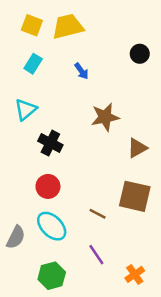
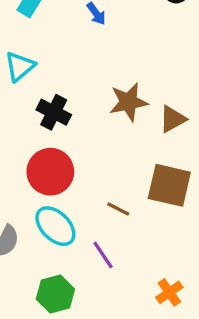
brown star: (105, 117) -> (129, 102), moved
red circle: (48, 186) -> (50, 172), size x1.4
purple line: (96, 255) -> (103, 255), moved

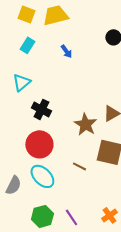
brown star: (129, 102) -> (85, 124), moved, turned -30
purple line: (103, 255) -> (71, 217), moved

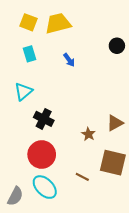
cyan rectangle: (27, 45) -> (29, 54), turned -49
brown star: (85, 124) -> (88, 134), size x0.6

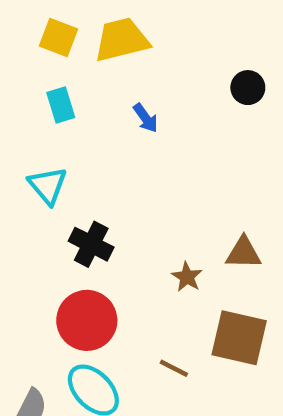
cyan triangle: (23, 91) -> (48, 185), turned -30
brown triangle: (115, 123) -> (243, 253), turned 30

